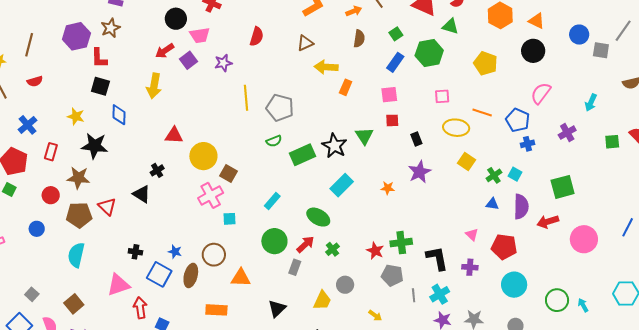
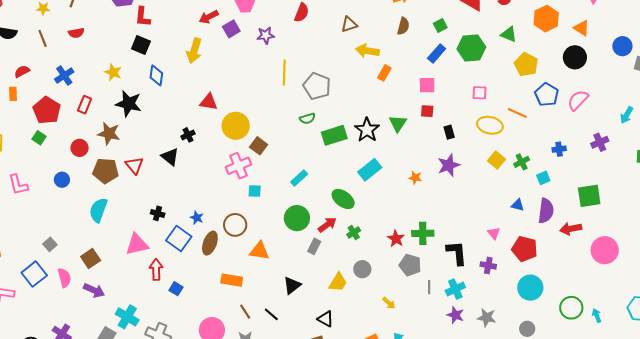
green triangle: (450, 26) -> (509, 34), moved
blue pentagon: (518, 120) -> (547, 95), moved
cyan square: (515, 174) -> (543, 178), turned 32
green cross: (494, 175) -> (522, 162), moved

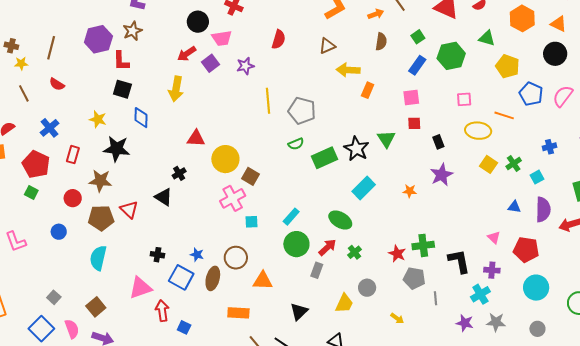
red semicircle: (76, 33) -> (57, 84), turned 49
cyan rectangle: (299, 178) -> (291, 217), moved
cyan cross: (455, 289) -> (480, 294), moved

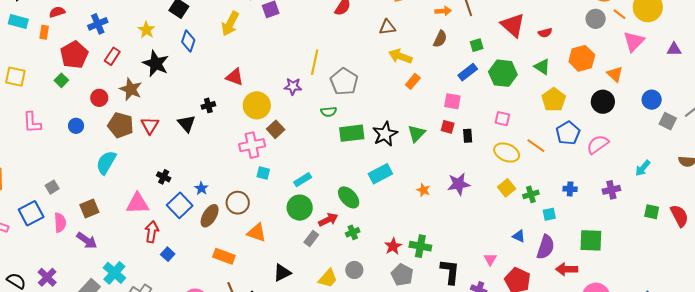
purple star: (245, 66) -> (293, 86), moved
black rectangle: (438, 142) -> (468, 136), moved

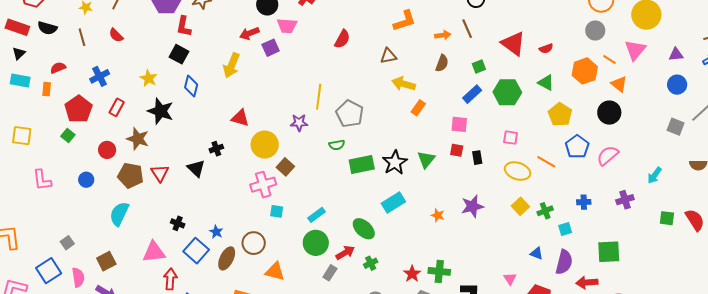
orange line: (620, 14) -> (610, 59), moved
blue circle: (652, 100) -> (677, 85), moved

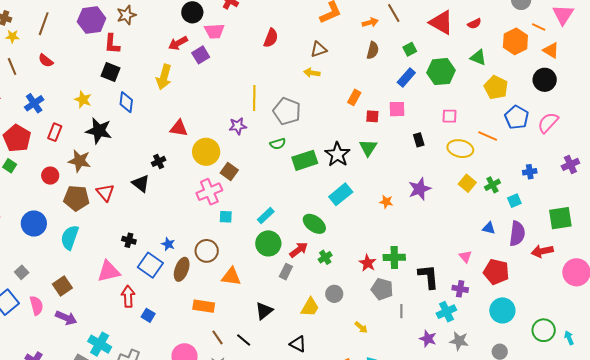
yellow arrow: (404, 84) -> (312, 73), moved, size x0.7
red square: (457, 150) -> (372, 116), moved
blue circle: (86, 180) -> (34, 224), moved, size x1.6

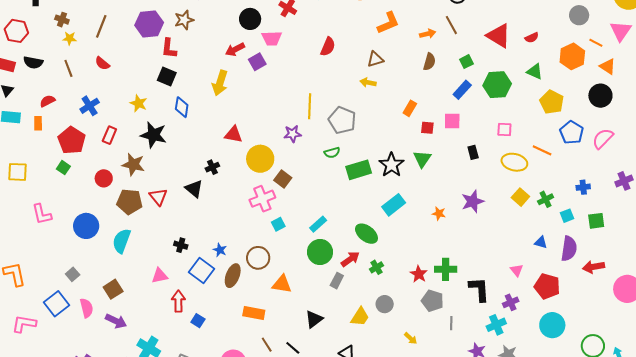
cyan square: (226, 217) -> (278, 224), turned -32
green square: (560, 218) -> (596, 221), moved, size x0.7
pink triangle: (109, 271) -> (160, 276), size x0.7
purple cross: (460, 289) -> (511, 302), turned -35

